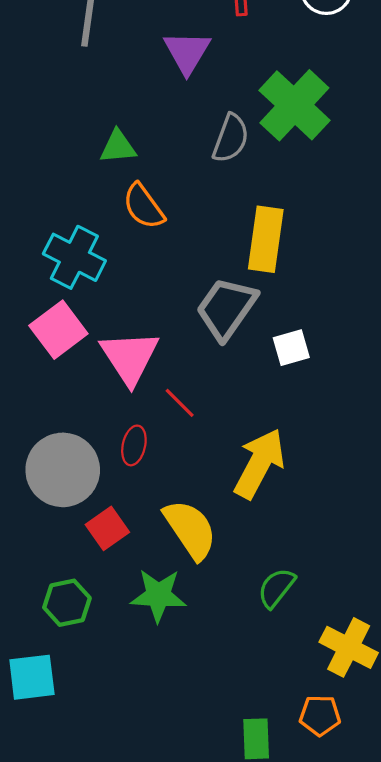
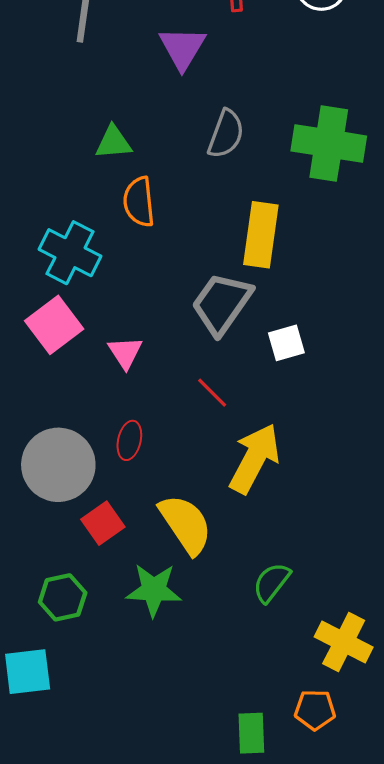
green cross: (294, 105) -> (329, 143), moved, turned -34
orange semicircle: (143, 206) -> (139, 202), turned 30
pink triangle: (130, 357) -> (125, 352), size x0.6
red line: (180, 403) -> (212, 393), moved

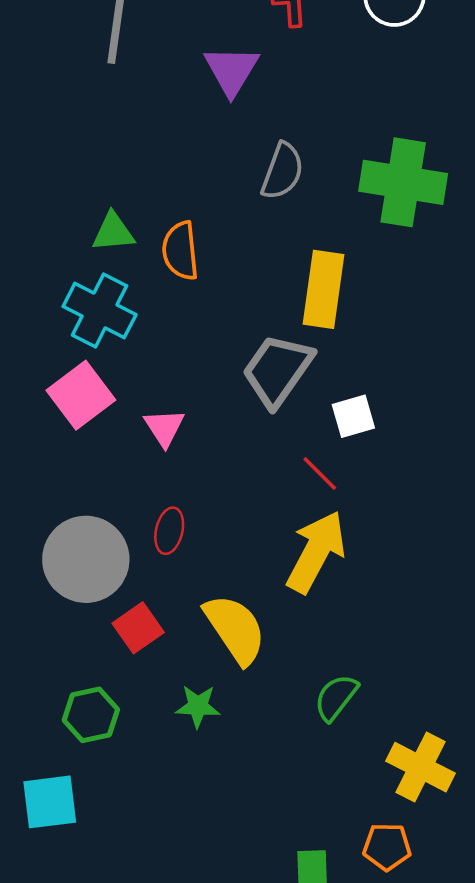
green triangle: (113, 142) -> (113, 232), moved
red line: (212, 393) -> (320, 473), moved
green star: (154, 590) -> (198, 706), size x0.7

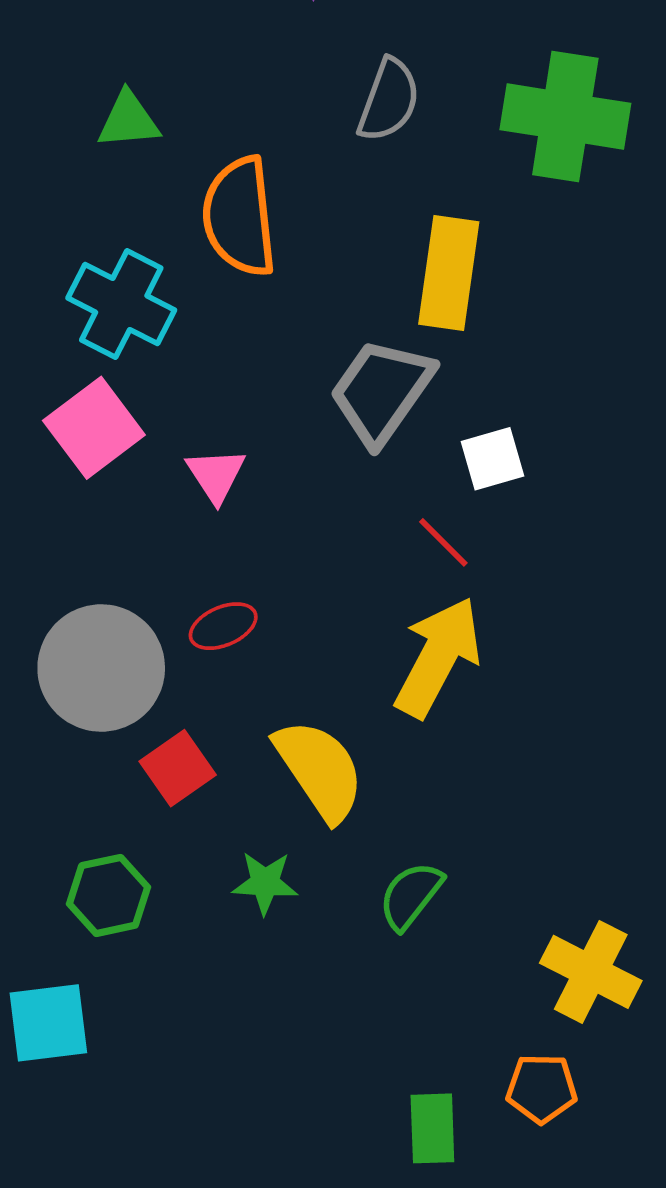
green triangle: (113, 232) -> (129, 120), moved
orange semicircle: (180, 251) -> (240, 217), size x1.4
red ellipse: (169, 531) -> (223, 626), turned 54
green semicircle: (336, 697) -> (411, 895), moved

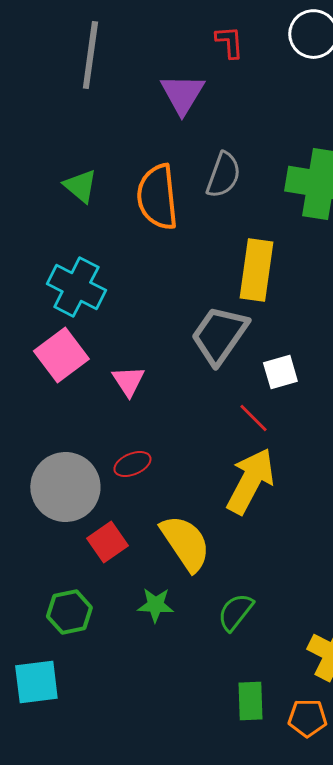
green triangle: (129, 120) -> (80, 186), turned 45
orange semicircle: (240, 217) -> (157, 197), moved
green rectangle: (432, 1128) -> (250, 701), moved

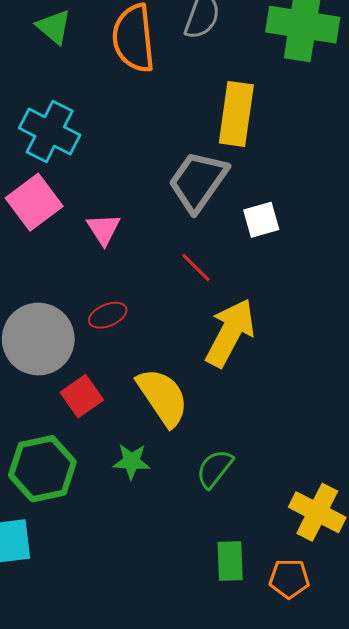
red line: (253, 418) -> (196, 267), moved
green hexagon: (69, 612) -> (42, 469), size x1.4

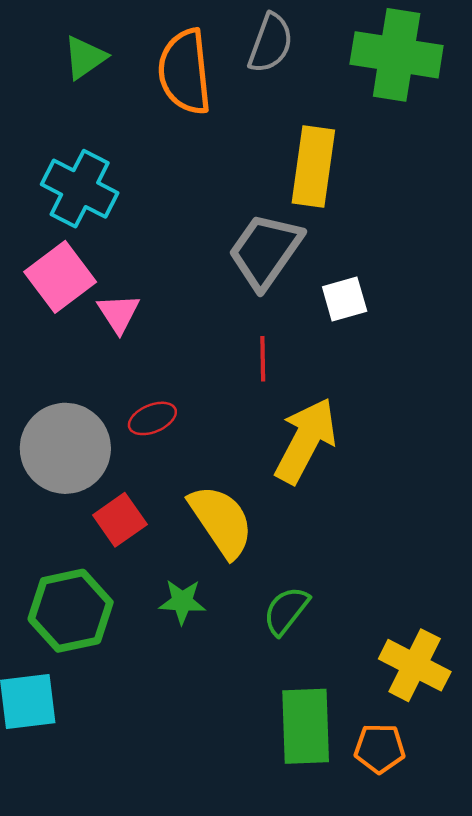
green triangle: (54, 27) -> (85, 57), turned 45
pink triangle: (104, 229) -> (119, 313), moved
red line: (196, 267) -> (263, 359), turned 44
green rectangle: (230, 561) -> (306, 726), size x1.5

